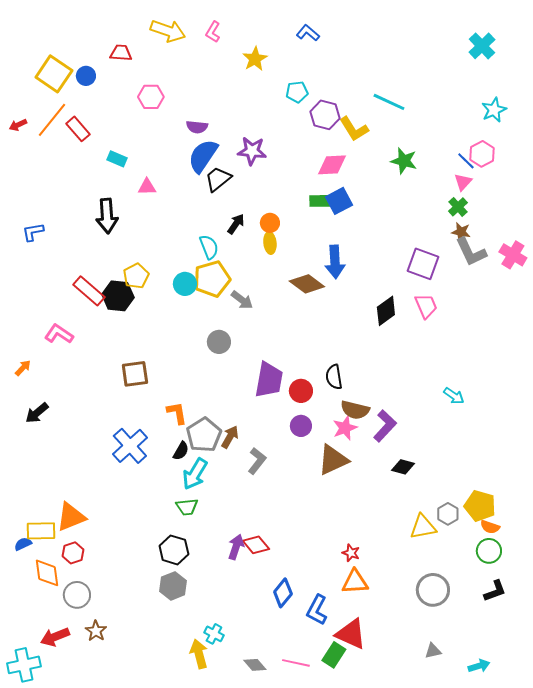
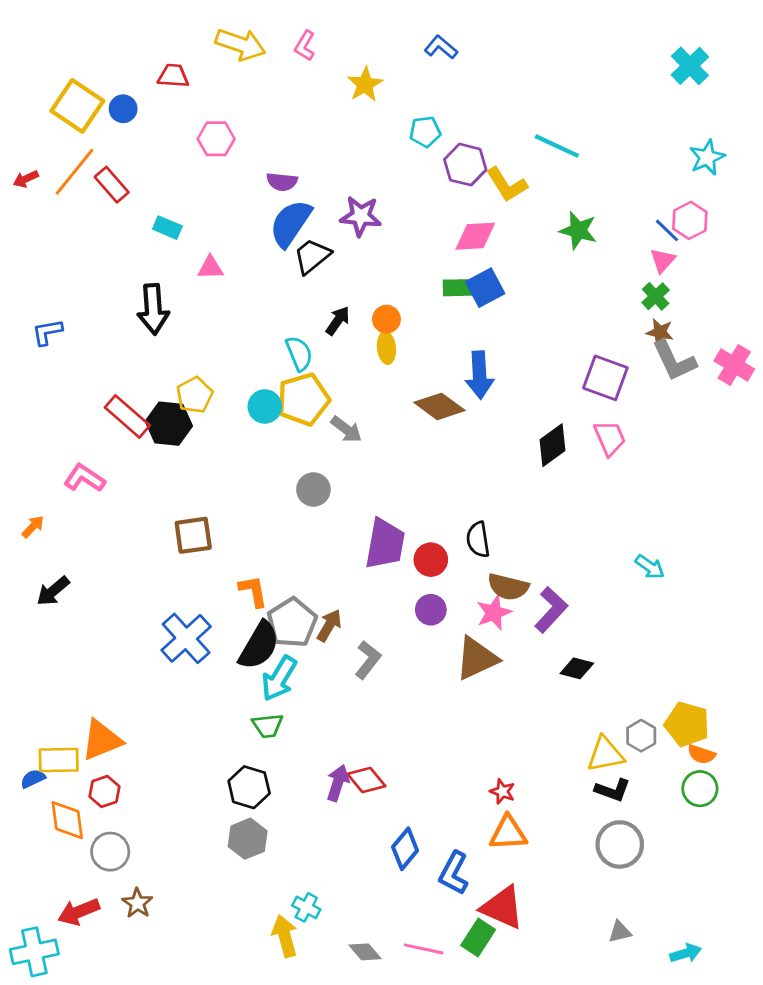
black semicircle: (181, 451) -> (259, 646), size x1.8
black L-shape: (495, 591) -> (613, 790), moved, turned 40

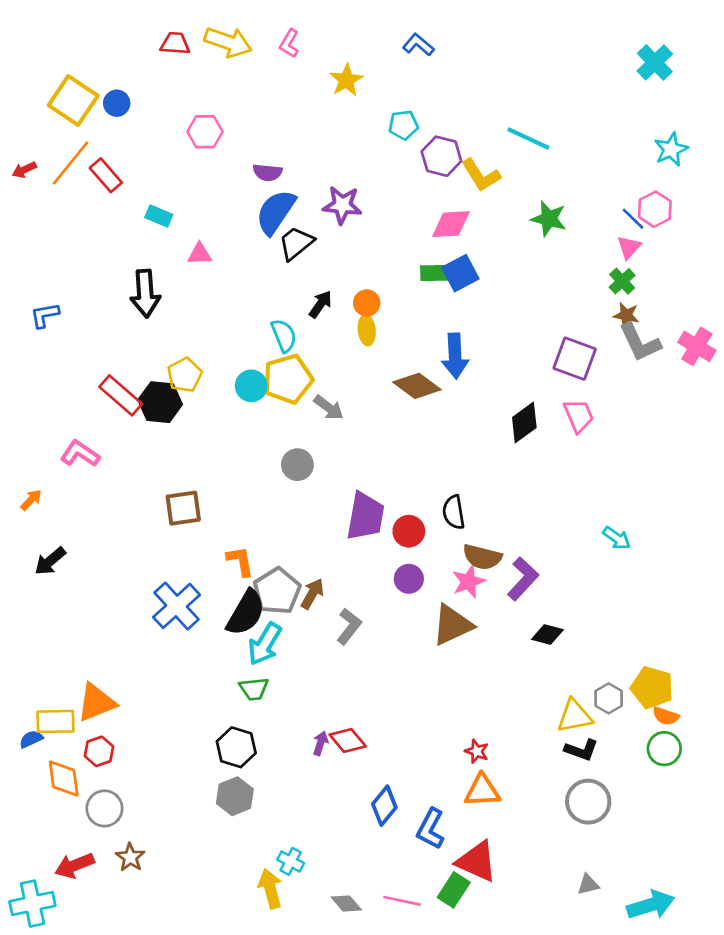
red trapezoid: (173, 76) -> (175, 43), moved
purple arrow: (338, 783) -> (321, 743), size x0.7
cyan arrow: (686, 953) -> (651, 905), size x1.6

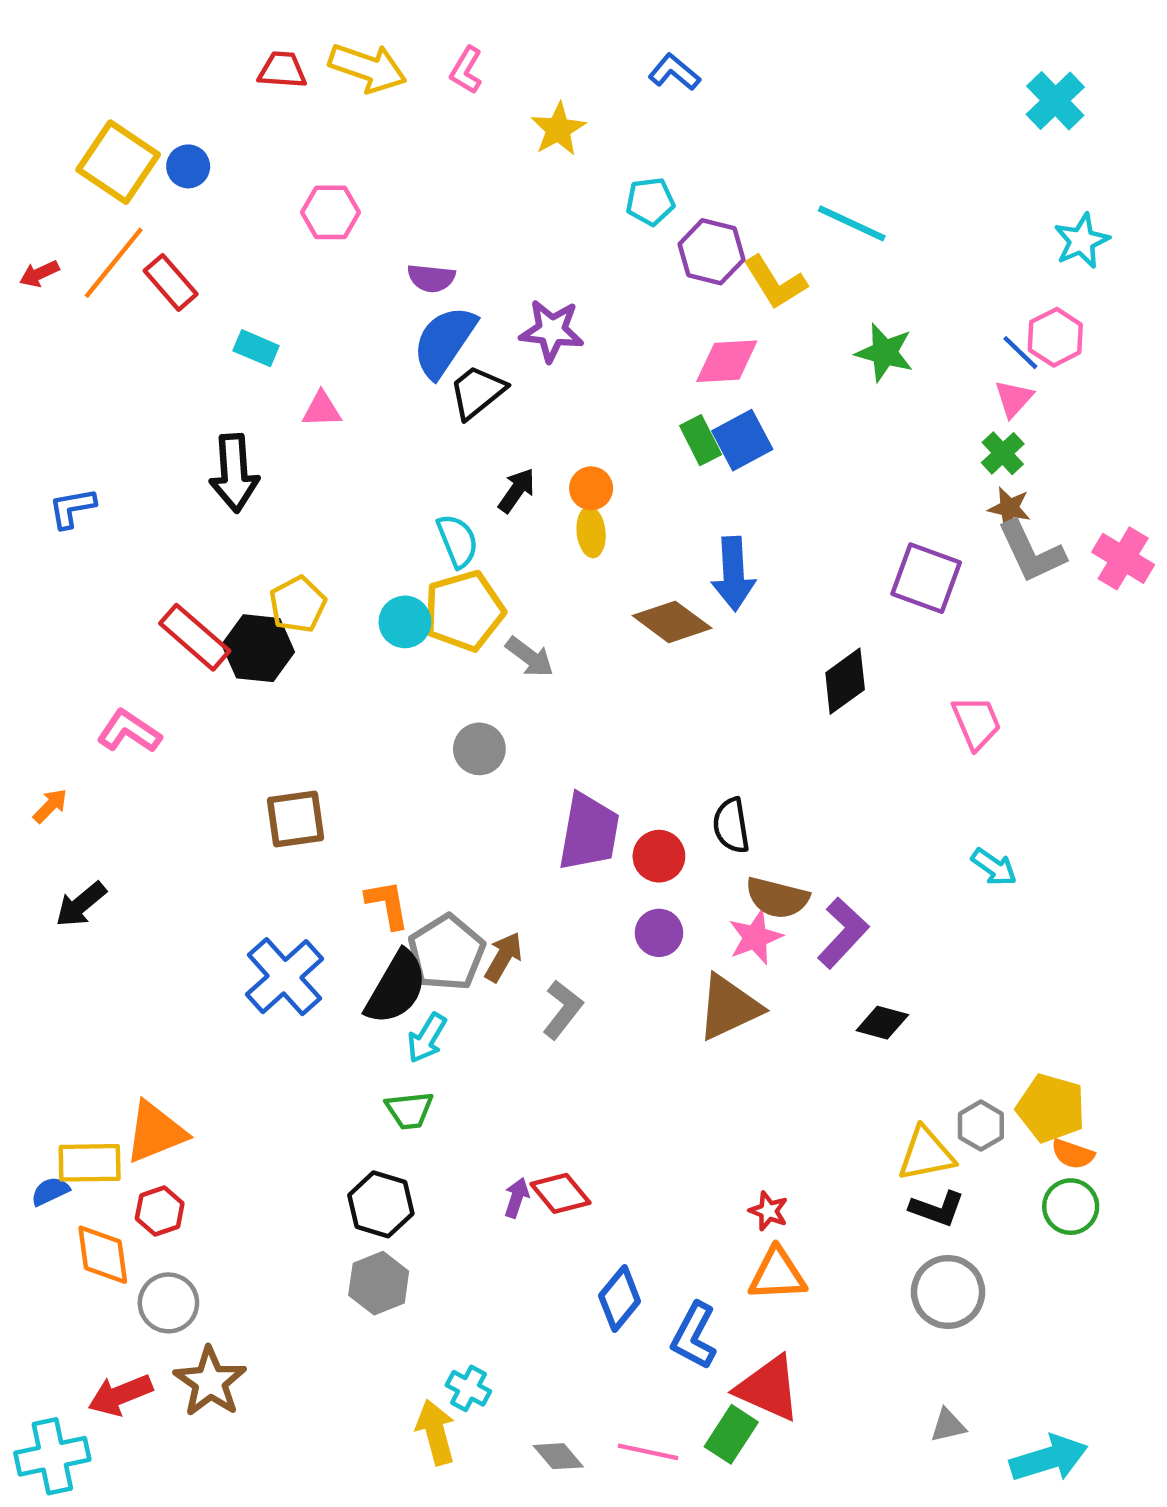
green rectangle: (435, 273) -> (701, 440), turned 64
pink trapezoid: (579, 416) -> (976, 723), moved
cyan arrow: (265, 644) -> (427, 1038), size x0.7
brown star: (130, 857) -> (210, 1382), size x1.5

